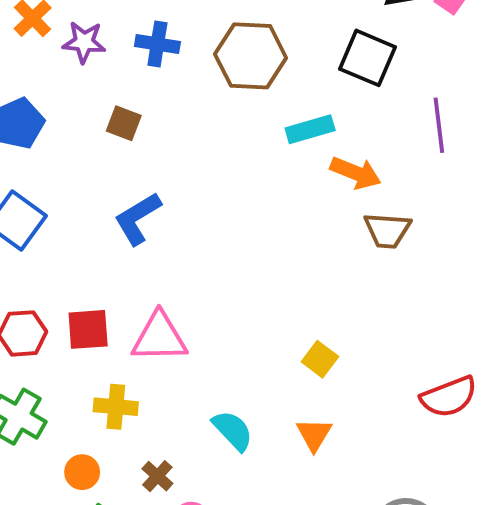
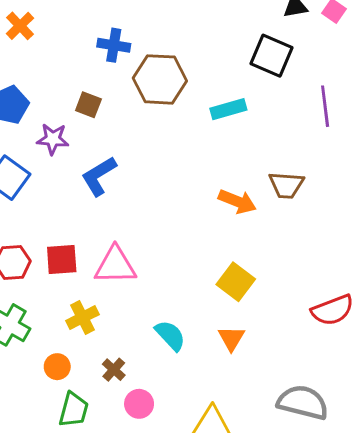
purple star: (84, 42) -> (53, 139), moved
brown hexagon: (251, 56) -> (160, 79), moved
orange arrow: (356, 173) -> (237, 201), moved
yellow square: (320, 359) -> (236, 282), size x1.4
yellow cross: (116, 407) -> (82, 318), turned -32

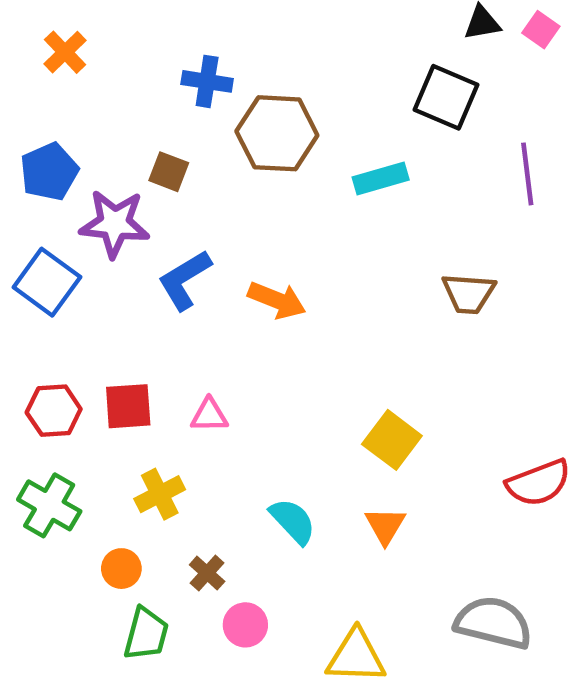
purple star: (53, 139) -> (115, 224), size x1.4
orange arrow: (237, 201) -> (277, 300), moved
pink triangle: (115, 265) -> (209, 415), size x0.6

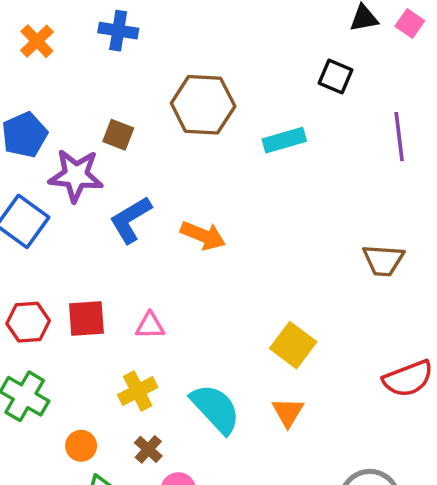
blue cross: (207, 81) -> (118, 31), moved
black square: (446, 97) -> (336, 76), size x0.7
brown trapezoid: (469, 293) -> (383, 260), moved
yellow cross: (160, 494) -> (138, 391), moved
cyan semicircle: (293, 521) -> (215, 409), size x1.4

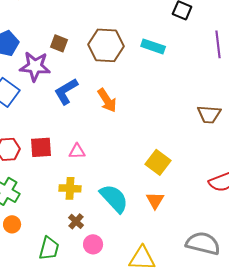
brown hexagon: (203, 105) -> (106, 45), moved
cyan rectangle: (284, 140) -> (153, 46), turned 35
orange arrow: (203, 236) -> (107, 100), turned 35
yellow cross: (138, 391) -> (70, 188), turned 30
orange circle: (81, 446) -> (12, 224), moved

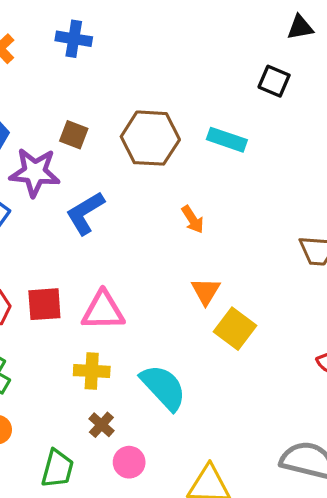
orange arrow: (107, 100) -> (193, 220), moved, size x0.7
pink triangle: (77, 151) -> (103, 311), size x1.6
orange triangle: (155, 200) -> (206, 291), moved

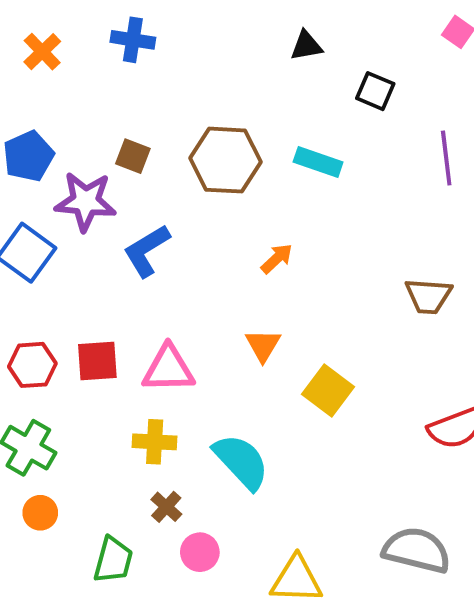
black triangle: (300, 27) -> (306, 46), moved
orange arrow: (193, 220) -> (277, 259), turned -100
orange triangle: (206, 291) -> (263, 345), moved

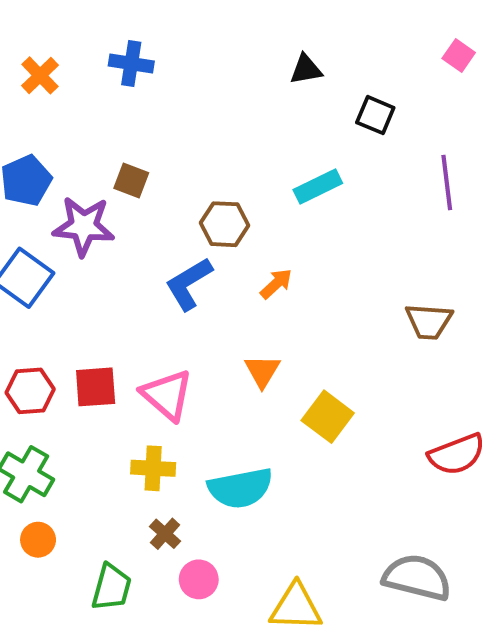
brown hexagon: (225, 160) -> (225, 224), moved, size x0.7
cyan rectangle: (318, 162) -> (318, 187), turned -45
blue L-shape: (147, 251) -> (189, 284), moved
pink triangle: (168, 369) -> (167, 395), turned 42
cyan semicircle: (241, 462) -> (240, 488), turned 122

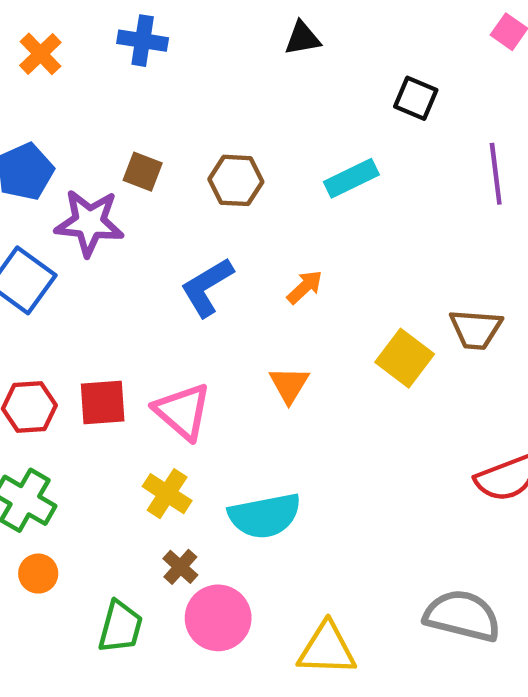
black triangle: (306, 69) -> (302, 38), moved
brown hexagon: (225, 224) -> (236, 180), moved
yellow square: (328, 417) -> (405, 358), moved
yellow cross: (153, 468) -> (167, 494), turned 30
pink circle: (199, 579) -> (218, 618), size x1.5

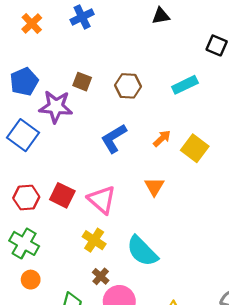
blue cross: (143, 41) -> (82, 17), turned -35
yellow square: (405, 358) -> (195, 148), moved
red square: (103, 403) -> (62, 195), turned 30
cyan semicircle: (265, 516) -> (142, 251), turned 56

